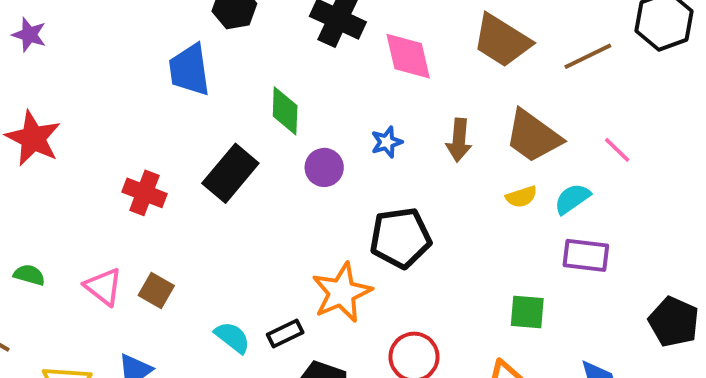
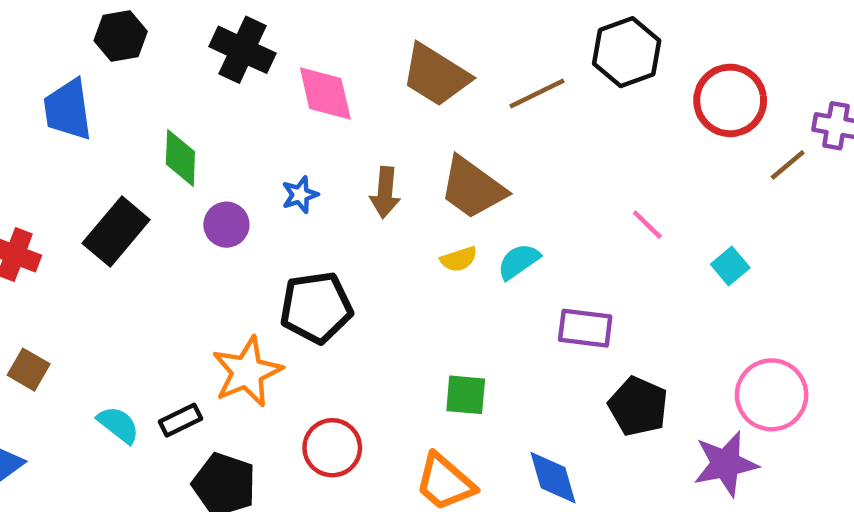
pink line: (617, 150) -> (647, 225), moved
purple rectangle: (586, 255) -> (585, 328), moved

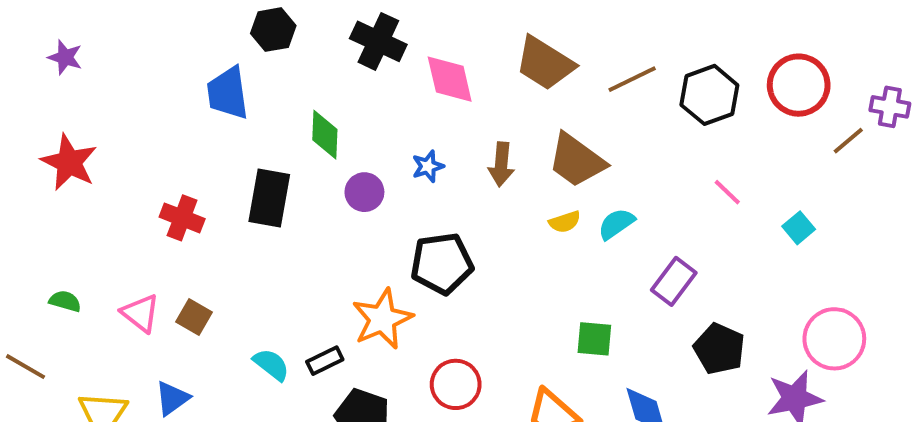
black hexagon: (627, 52) -> (709, 95), moved
black rectangle: (116, 232) -> (269, 198), turned -30
purple rectangle: (585, 328) -> (674, 281), turned -60
green square: (466, 395) -> (594, 339), moved

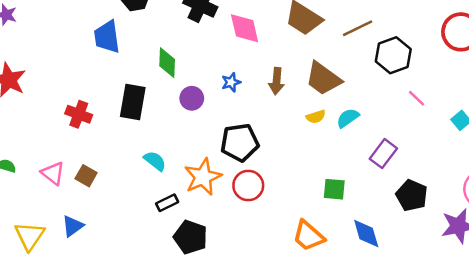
black hexagon: (709, 95) -> (393, 55), moved
cyan semicircle: (271, 365) -> (155, 161), moved
red circle: (456, 384) -> (248, 185), moved

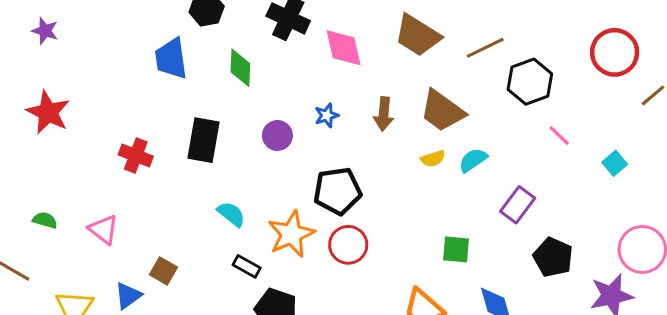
green diamond: (167, 63) -> (240, 68), moved
brown square: (86, 176) -> (163, 271), moved
black rectangle: (167, 203) -> (247, 266), turned 55

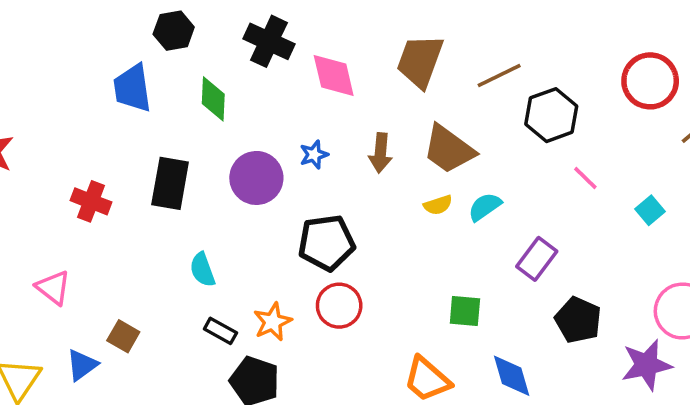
brown trapezoid: (418, 35) -> (420, 61), turned 78
purple circle: (277, 135) -> (256, 178), size x1.5
cyan semicircle: (231, 214) -> (202, 270), turned -148
orange star: (291, 234) -> (273, 322), moved, size x0.7

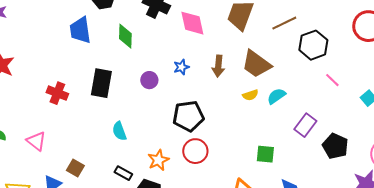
purple circle: (256, 178) -> (149, 80), size x0.6
black pentagon: (578, 320) -> (335, 146), moved
black rectangle: (220, 331) -> (123, 173), moved

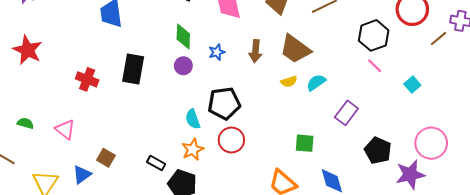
green diamond: (125, 36) -> (183, 36), moved
black hexagon: (313, 45) -> (374, 35), moved
cyan semicircle: (119, 131) -> (193, 119), moved
black pentagon: (335, 146) -> (378, 150), moved

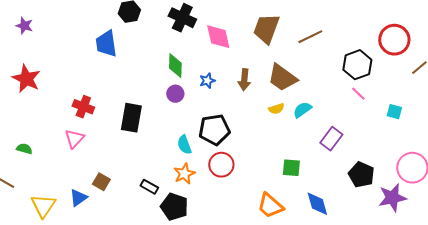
black rectangle: (133, 69) -> (131, 118), moved
cyan square: (412, 85) -> (394, 112), turned -35
pink triangle: (65, 130) -> (74, 139), moved, turned 35

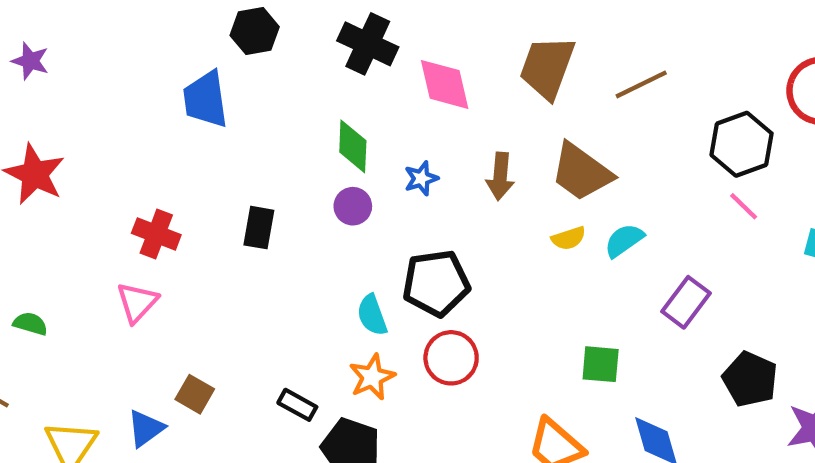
black rectangle: (131, 118) -> (259, 228), moved, size x0.7

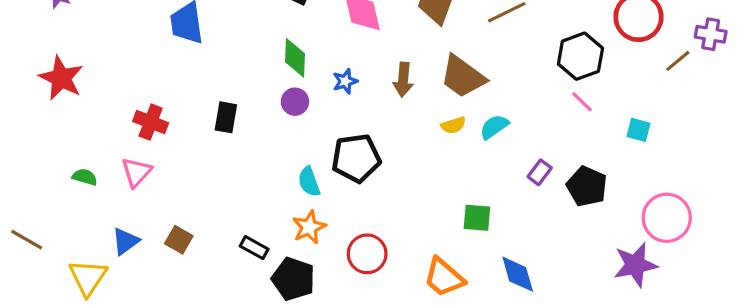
purple rectangle: (686, 302) -> (540, 172), size x0.7
green semicircle: (30, 324) -> (85, 177), moved
red circle: (451, 358) -> (367, 254), moved
black pentagon: (750, 379) -> (587, 186), moved
blue triangle: (146, 428) -> (126, 241), moved

